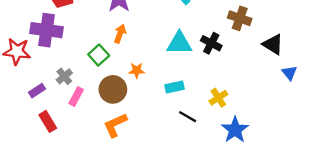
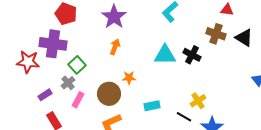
black triangle: (273, 44) -> (244, 38), moved
green square: (99, 55) -> (77, 65), moved
cyan rectangle: (175, 87) -> (152, 106), moved
black line: (188, 117) -> (184, 117), moved

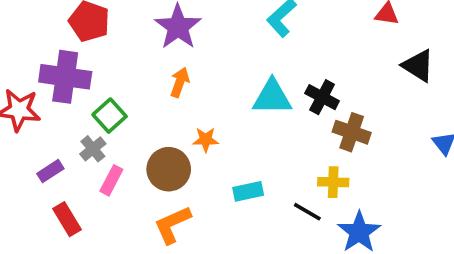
brown cross: (216, 34) -> (352, 132), moved
yellow cross: (198, 101) -> (333, 182), turned 35

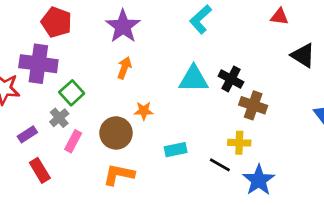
orange L-shape: (172, 225) -> (119, 175), turned 36

